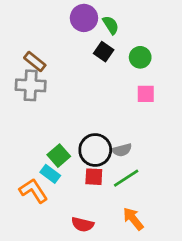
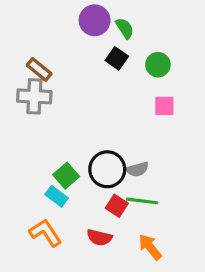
red square: (94, 177) -> (117, 206), moved, turned 30
green line: (126, 178) -> (142, 201), turned 40
orange L-shape: (33, 191) -> (45, 233), moved
red semicircle: (83, 224) -> (99, 237), moved

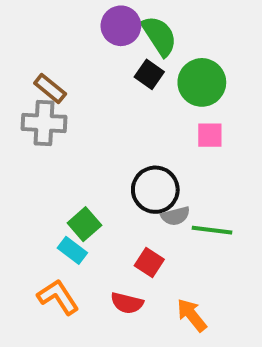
green semicircle: (125, 28) -> (159, 36), size x1.5
green circle: (158, 65) -> (202, 82), size x1.5
black circle: (107, 169) -> (155, 190), moved
green line: (142, 201) -> (212, 230), moved

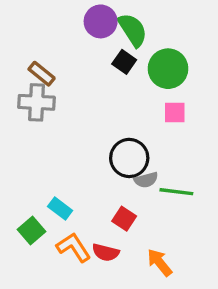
green square: (84, 224) -> (31, 230), moved
orange L-shape: (58, 297) -> (74, 247), moved

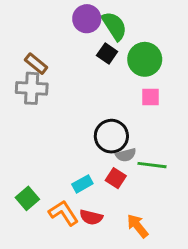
cyan rectangle: (60, 209) -> (82, 184), moved, turned -66
red square: (124, 219) -> (116, 178), moved

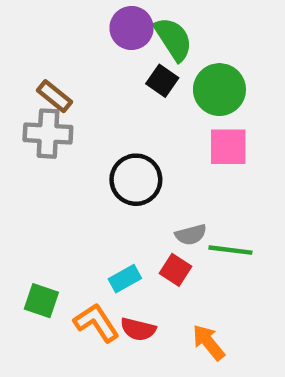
pink square: (151, 97) -> (228, 147), size x1.4
black circle: (111, 136) -> (136, 180), moved
green square: (27, 198) -> (41, 301), turned -30

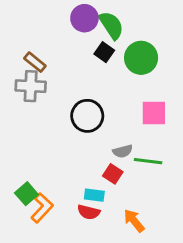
pink square: (228, 147) -> (154, 113), moved
cyan rectangle: (125, 279) -> (94, 195), moved, turned 36
green square: (41, 301) -> (26, 194), turned 30
orange L-shape: (96, 323) -> (42, 208), moved, turned 76

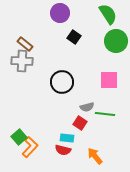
green semicircle: (111, 25) -> (108, 14), moved
green circle: (141, 58) -> (116, 41), moved

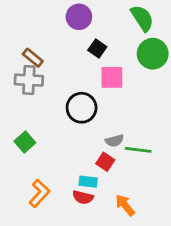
pink square: (109, 80) -> (112, 77), moved
green square: (19, 137) -> (25, 142), moved

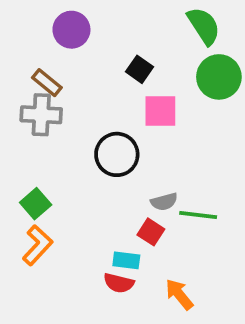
purple circle: (79, 17) -> (71, 30), moved
orange L-shape: (39, 193) -> (37, 245), moved

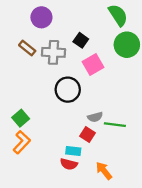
pink square: (160, 111) -> (93, 64), turned -30
gray cross: (41, 115) -> (53, 52), moved

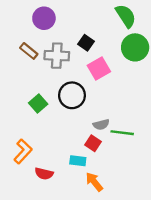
green square: (21, 118) -> (38, 104), moved
red semicircle: (69, 164) -> (44, 174), moved
orange arrow: (104, 171) -> (94, 182), moved

